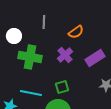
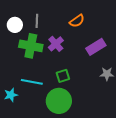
gray line: (44, 22) -> (37, 21), moved
purple cross: (65, 55) -> (56, 44), moved

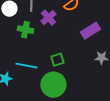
purple cross: (56, 44) -> (48, 18), moved
green cross: (31, 46) -> (25, 30), size x0.7

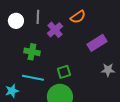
green cross: (25, 30) -> (32, 52), moved

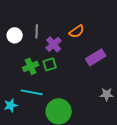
green cross: (32, 52) -> (31, 66), turned -35
gray star: (108, 70) -> (107, 94), moved
green square: (64, 72) -> (50, 64), moved

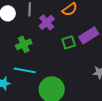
green square: (50, 64) -> (69, 42), moved

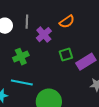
purple rectangle: (89, 35) -> (86, 62), moved

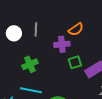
purple cross: (44, 35) -> (62, 44), moved, turned 35

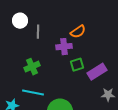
white circle: (14, 33) -> (20, 21), moved

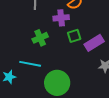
green cross: (32, 67) -> (40, 38), moved

